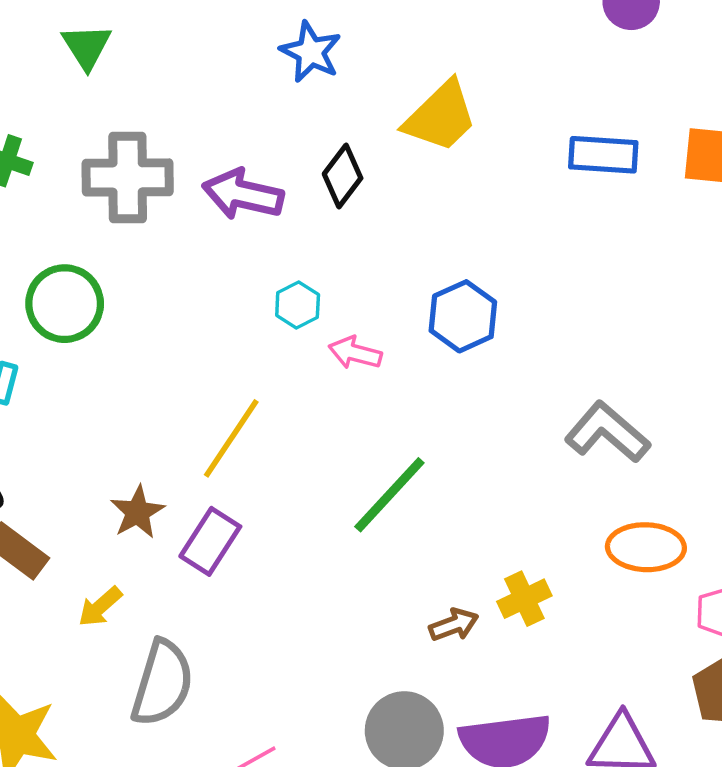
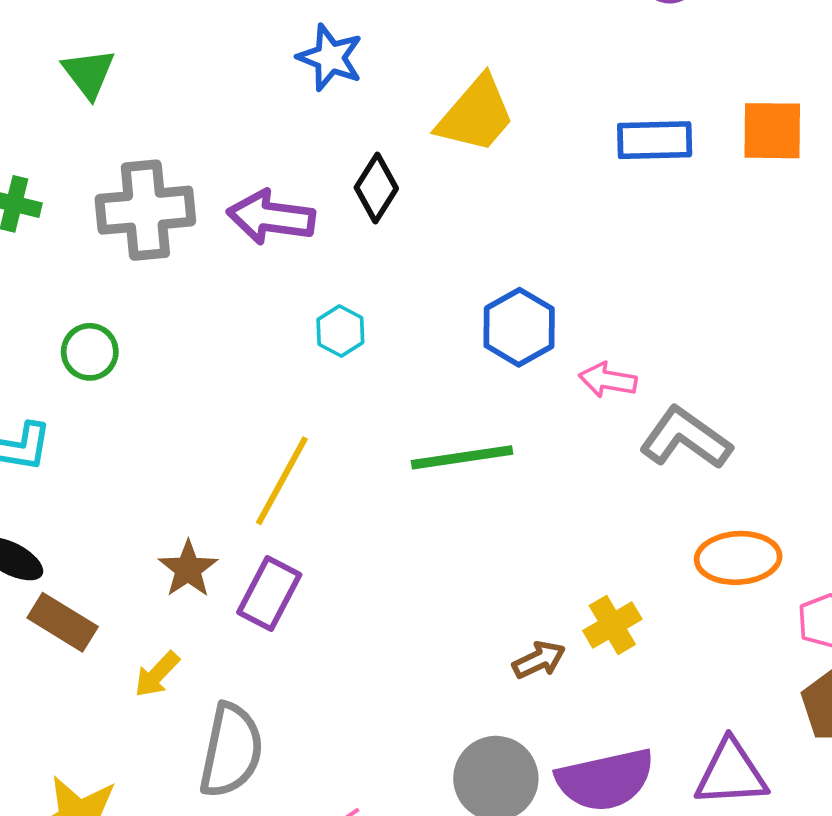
green circle: (65, 304) -> (90, 352), size x0.7
pink arrow: (355, 353) -> (608, 380), moved
green line: (389, 495) -> (462, 457), moved, turned 44

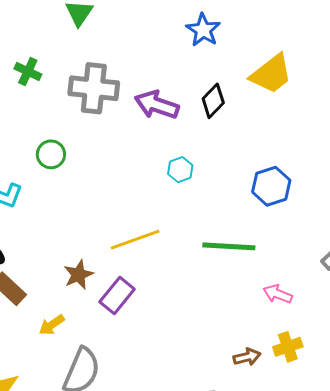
pink arrow: (608, 380) -> (278, 294), moved
yellow line: (282, 481) -> (135, 240), turned 30

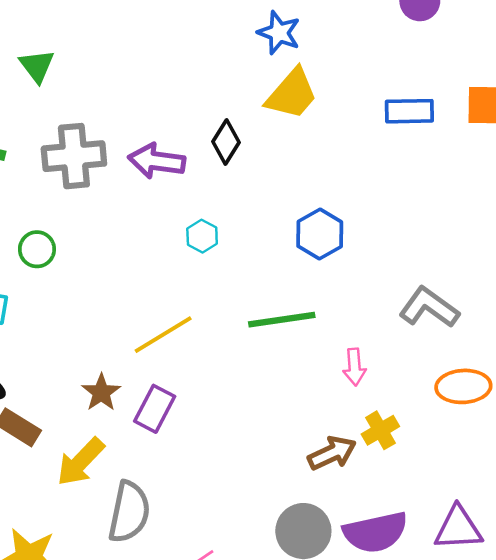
blue star: (203, 30) -> (279, 33), moved
pink arrow: (278, 294) -> (354, 367), turned -104
yellow arrow: (52, 325) -> (80, 462), size x1.6
brown arrow: (247, 357) -> (332, 453), size x1.4

